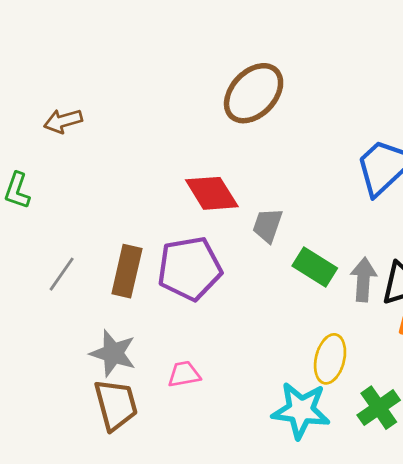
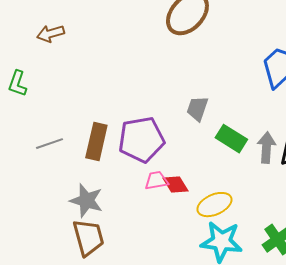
red diamond: (212, 193) -> (175, 185), moved, size x0.7
gray line: (62, 274) -> (49, 144), turned 36
yellow ellipse: (330, 359) -> (214, 205), moved, turned 52
pink trapezoid: (184, 374) -> (156, 181), moved

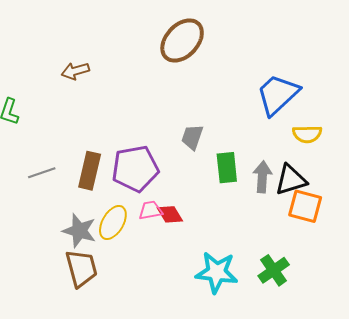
brown arrow: (50, 34) -> (75, 71), moved
green rectangle: (231, 139) -> (227, 168), turned 52
yellow ellipse: (214, 205) -> (113, 223), moved, turned -36

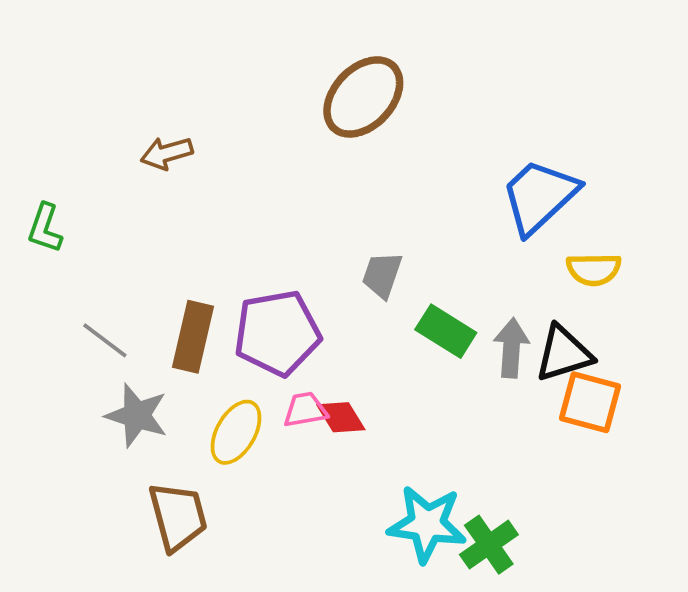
green rectangle: (227, 168) -> (446, 331), turned -52
gray line: (42, 173) -> (105, 340), turned 56
gray star: (79, 231) -> (137, 415), moved
green cross: (274, 270) -> (489, 545), moved

